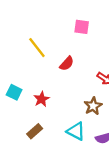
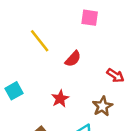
cyan square: (14, 92) -> (14, 91), turned 35
red star: (42, 99) -> (60, 99), moved

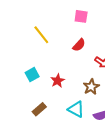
red semicircle: (73, 59) -> (79, 45), moved
cyan square: (14, 91) -> (32, 75), moved

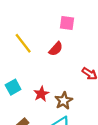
red semicircle: (79, 45) -> (56, 49), moved
brown star: (91, 87) -> (64, 101), moved

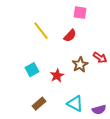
brown star: (64, 101) -> (80, 65), moved

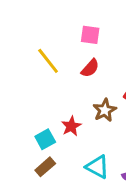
pink square: (80, 13) -> (90, 35), moved
cyan square: (32, 70) -> (45, 139), moved

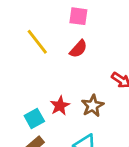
brown star: (105, 110) -> (93, 106), moved

